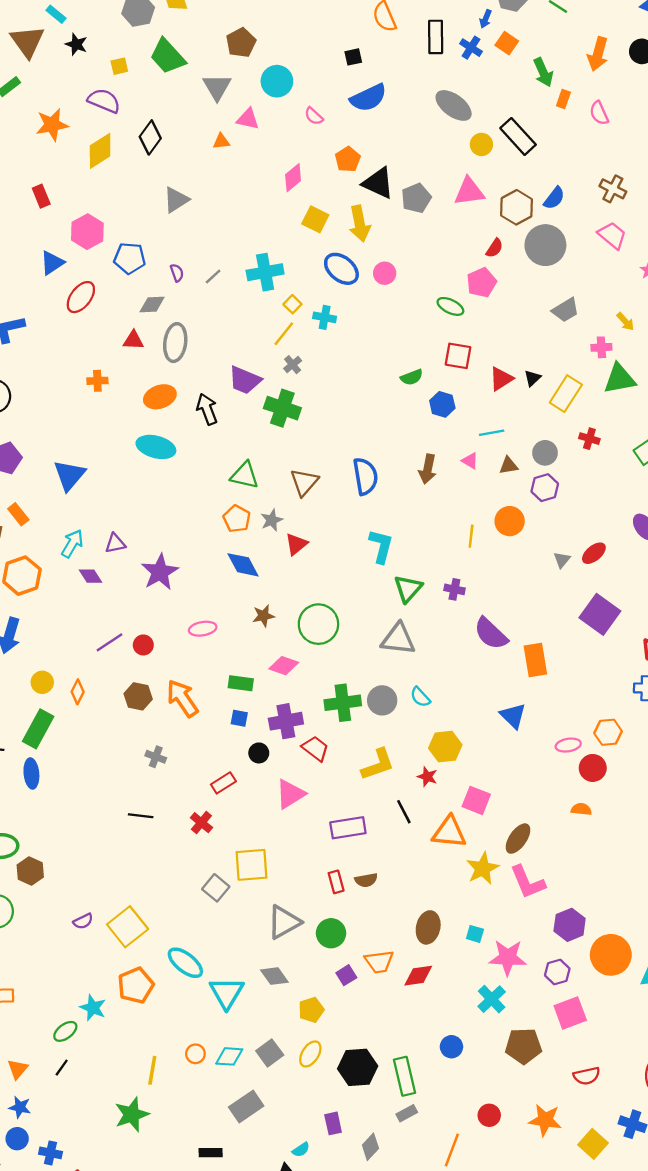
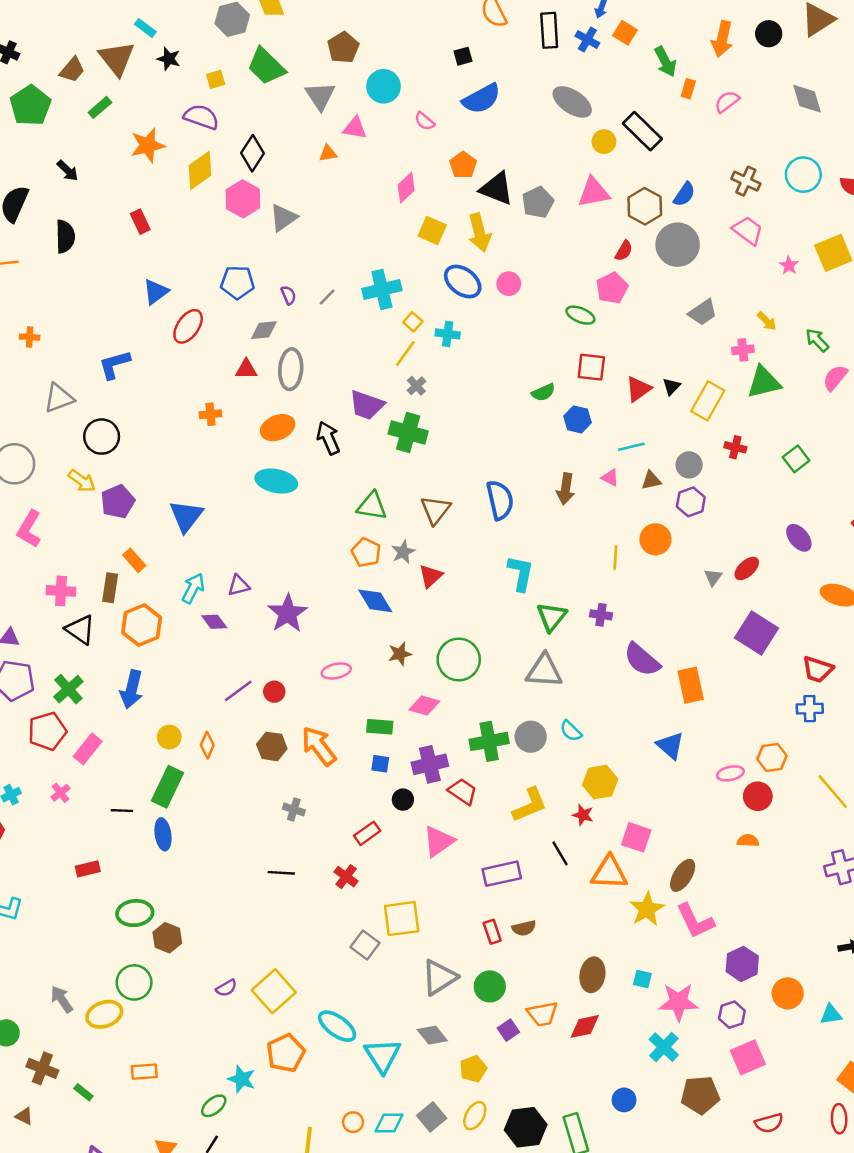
pink semicircle: (599, 113) -> (727, 102), turned 80
pink hexagon: (87, 232) -> (243, 199), moved
orange circle: (611, 955) -> (788, 993), size x0.7

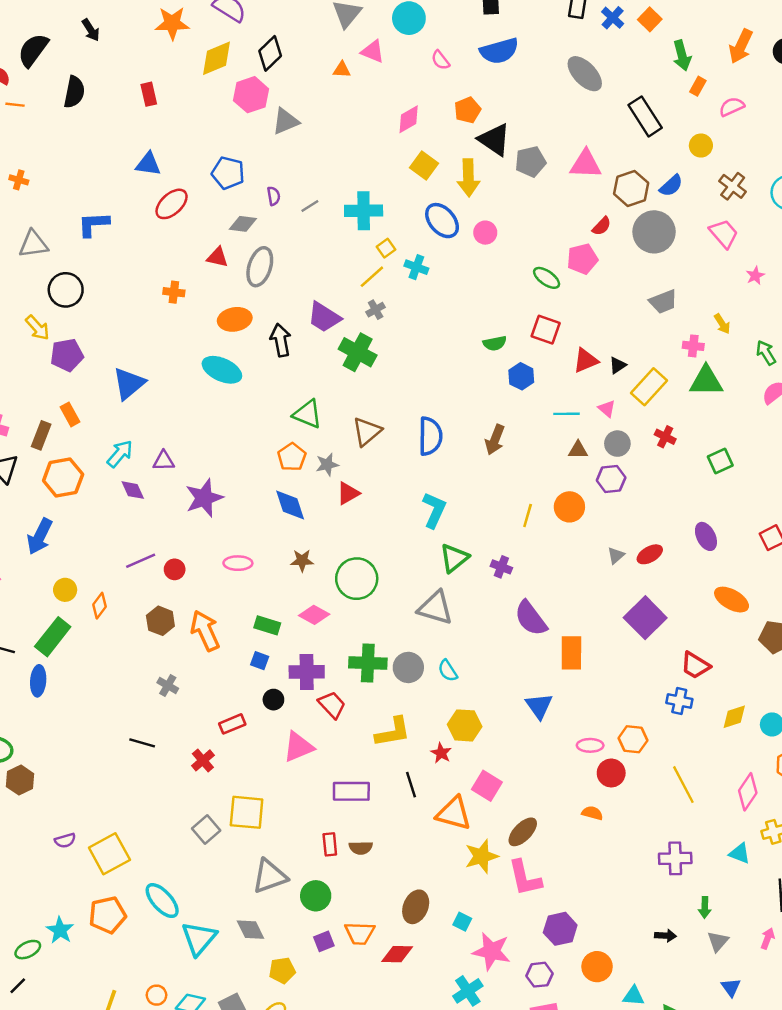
yellow circle: (604, 142) -> (701, 146), moved
blue triangle: (156, 292) -> (148, 164), turned 32
pink triangle: (610, 478) -> (607, 409), moved

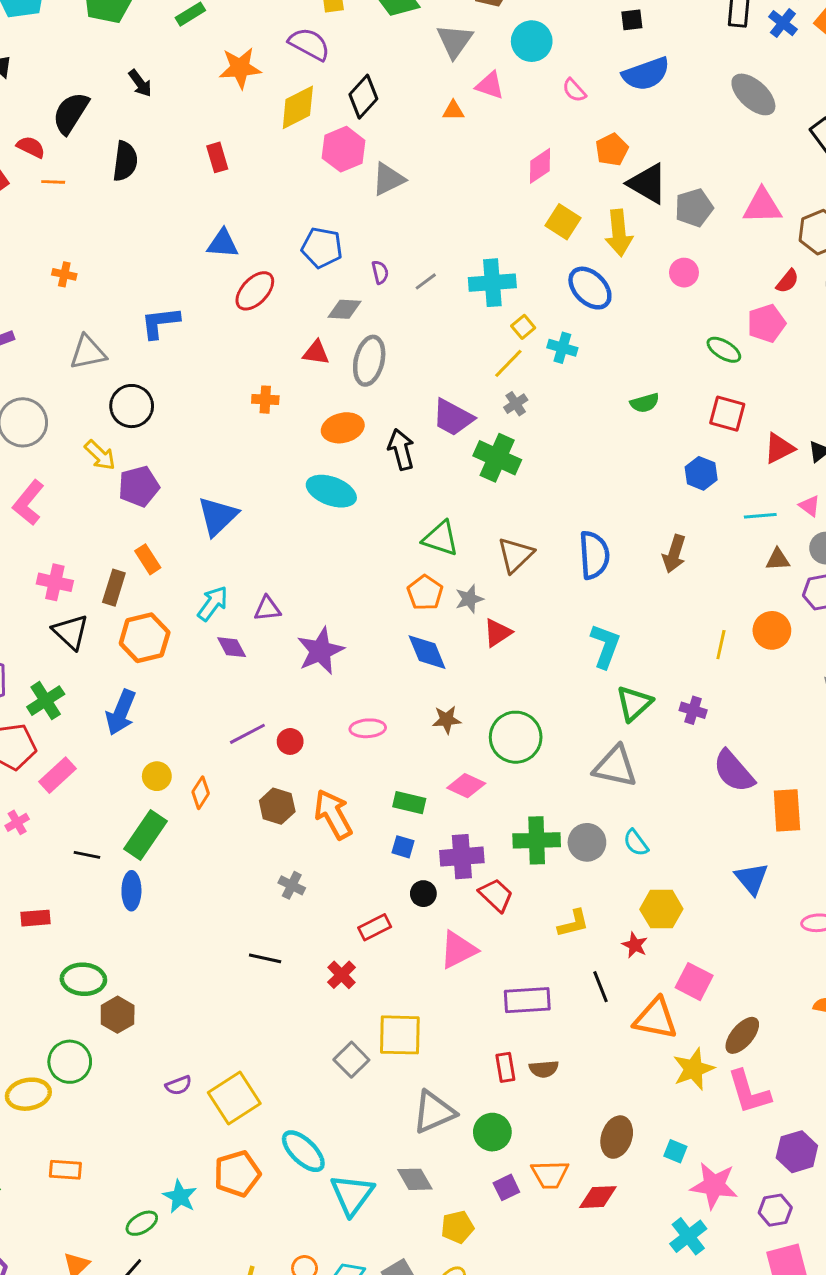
pink circle: (485, 233) -> (684, 273), moved
green semicircle: (495, 343) -> (645, 403), moved
yellow L-shape: (393, 732) -> (573, 923), size x0.7

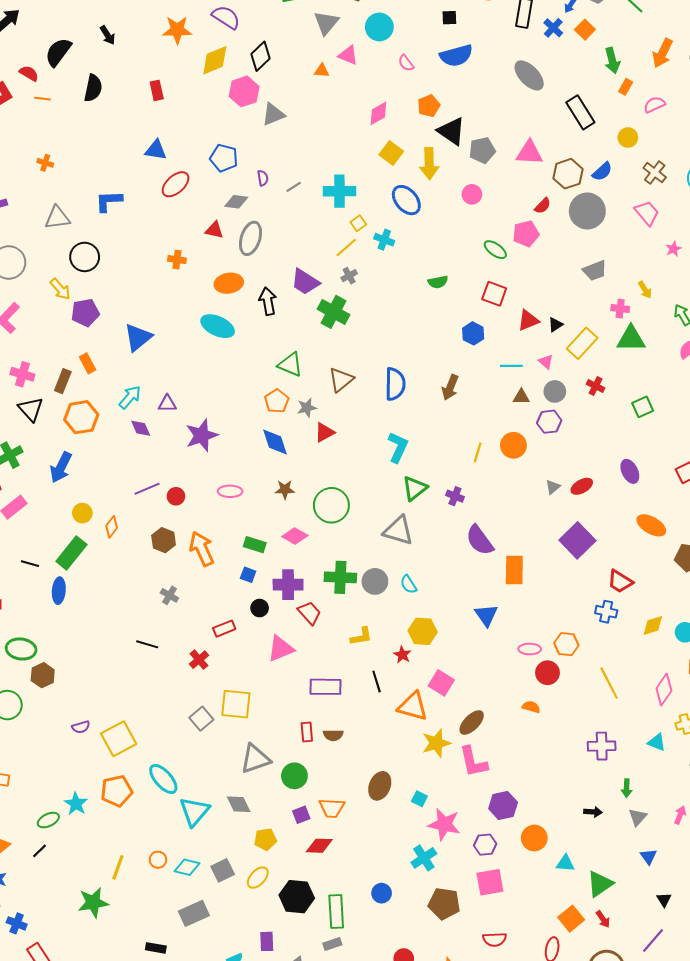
red diamond: (598, 1197) -> (319, 846), moved

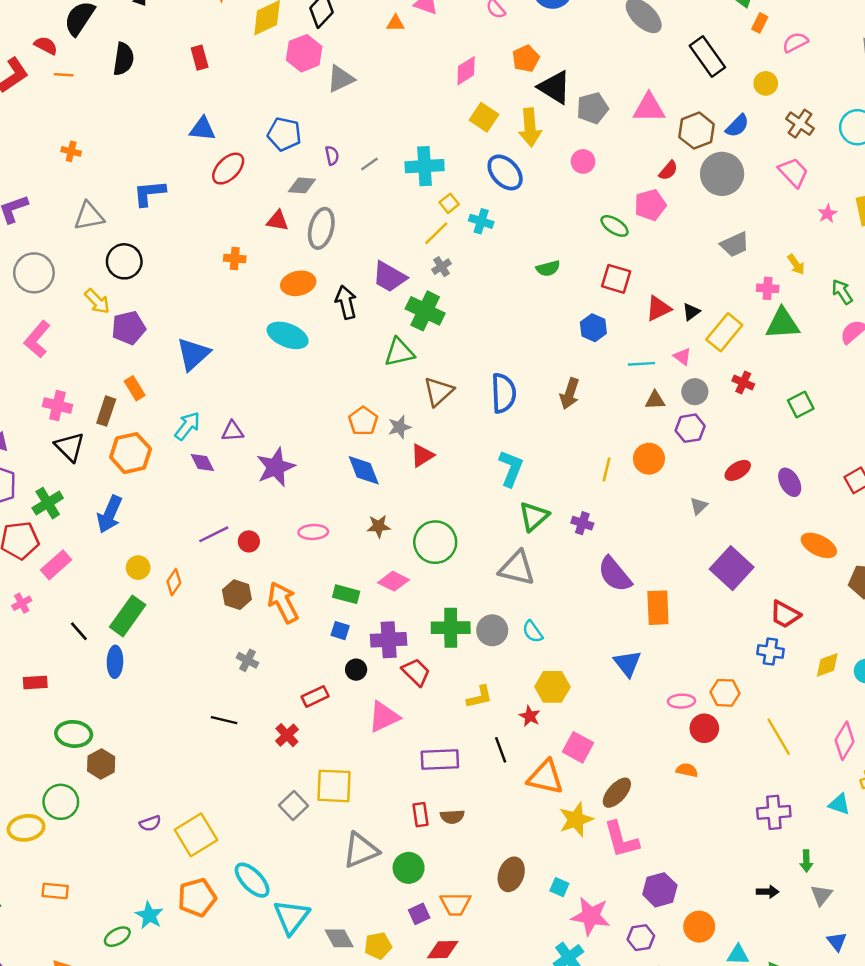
green triangle: (290, 365) -> (399, 352), moved, turned -32
red ellipse: (582, 486) -> (738, 470), moved
black line: (30, 564) -> (79, 631), turned 36
gray diamond: (239, 804) -> (339, 938), moved

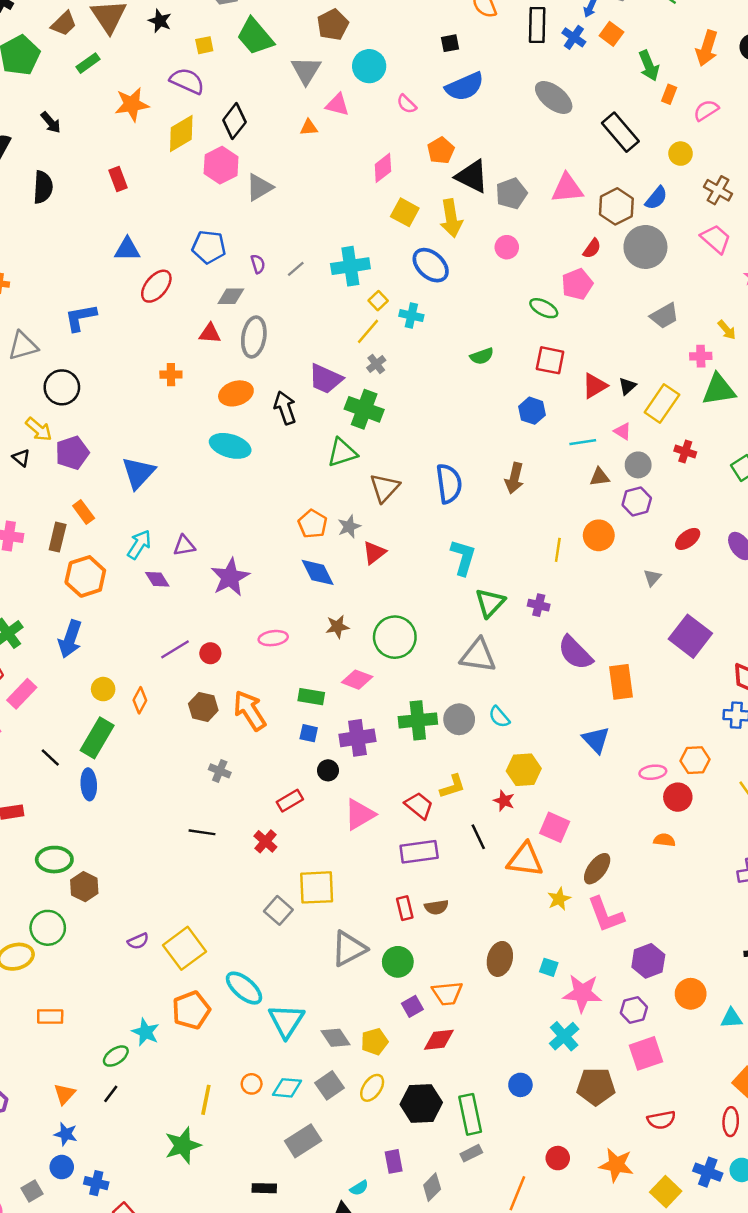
black triangle: (70, 447) -> (21, 458), moved, size x0.6
red trapezoid: (416, 672) -> (419, 806), moved
yellow star: (576, 820) -> (559, 899), size x0.7

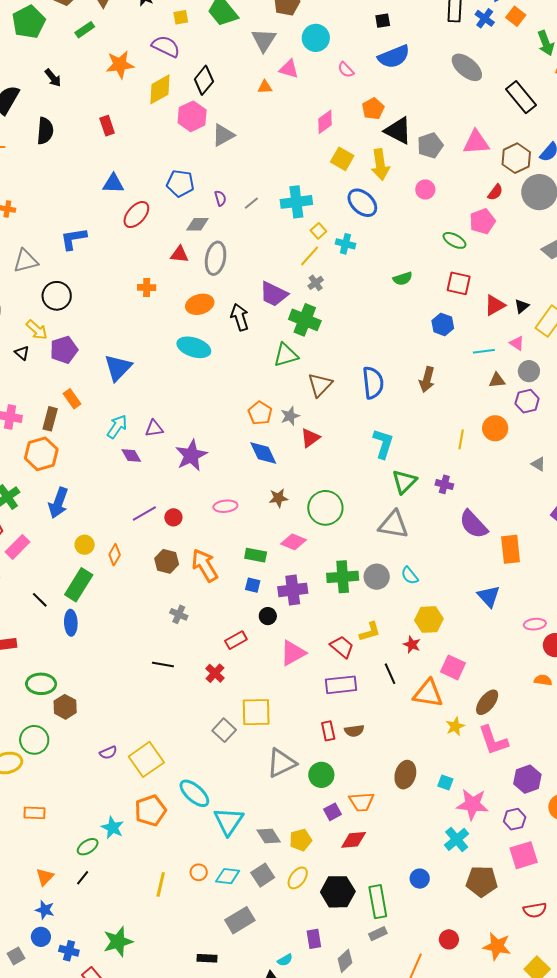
orange hexagon: (85, 576) -> (41, 454), moved
gray triangle: (652, 578) -> (538, 464), turned -42
green star: (183, 1145) -> (118, 942), moved

